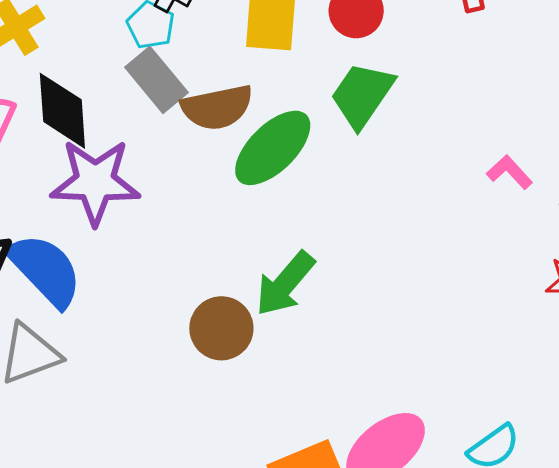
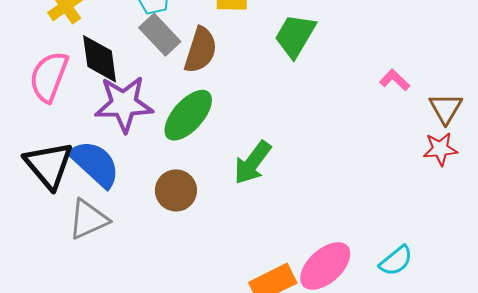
brown semicircle: (217, 107) -> (201, 50), turned -57
green ellipse: (273, 148) -> (188, 115), moved
brown circle: (221, 328) -> (176, 190), moved

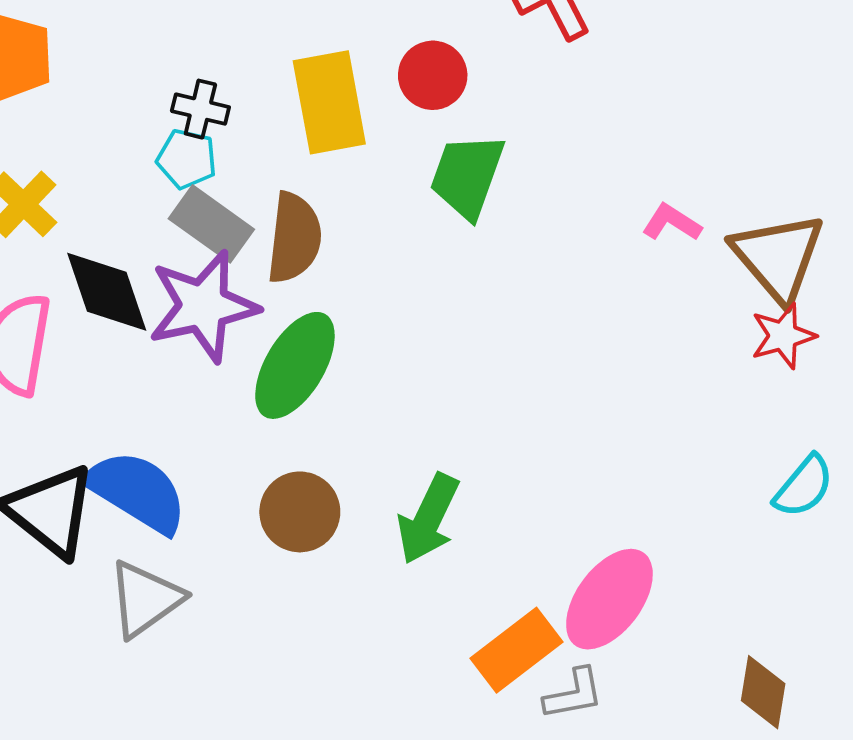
purple star: (124, 104) -> (203, 306), moved
brown triangle: (446, 108) -> (778, 257), size x1.5
green arrow: (253, 163) -> (428, 519), moved
cyan semicircle: (396, 261) -> (804, 486), moved

